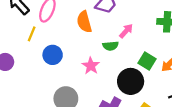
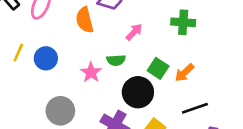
yellow line: (32, 34) -> (18, 53), moved
green semicircle: (111, 46) -> (116, 60), moved

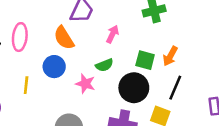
yellow line: (18, 53) -> (26, 85), moved
blue circle: (46, 58) -> (54, 67), moved
black line: (195, 108) -> (175, 88), moved, turned -30

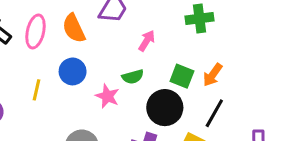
orange semicircle: (64, 38) -> (74, 28), moved

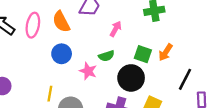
yellow line: (36, 90) -> (50, 94), moved
black line: (214, 113) -> (185, 79), moved

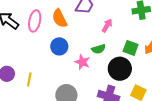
yellow line: (50, 94) -> (29, 79), moved

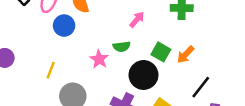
blue circle: (59, 46) -> (64, 26), moved
yellow line: (29, 79) -> (51, 70), moved

